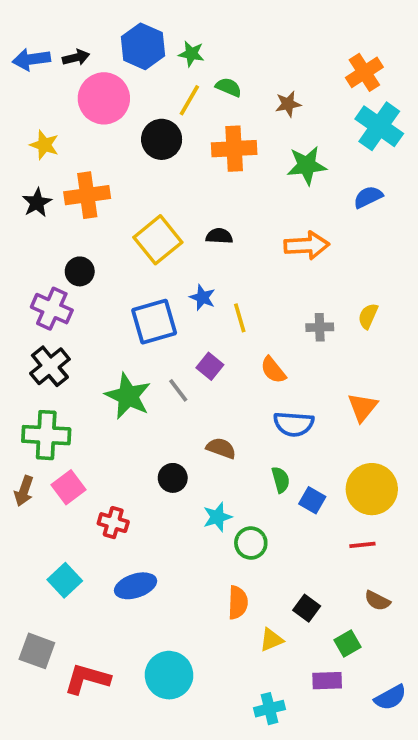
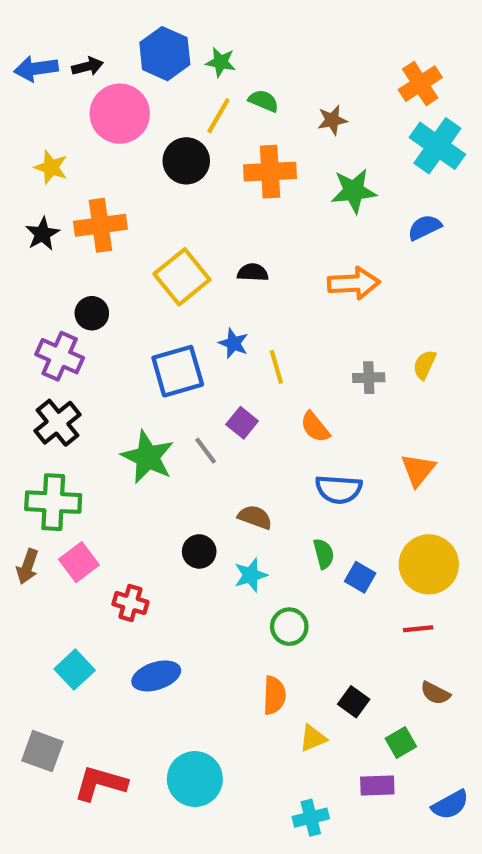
cyan star: (217, 517) -> (251, 575), moved

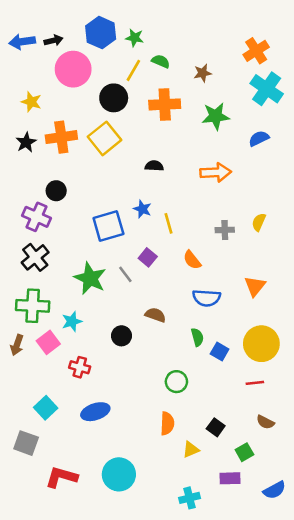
yellow square: (182, 277) -> (105, 138), moved
cyan star: (251, 575) -> (72, 321), moved
gray square: (42, 751) -> (26, 443), moved

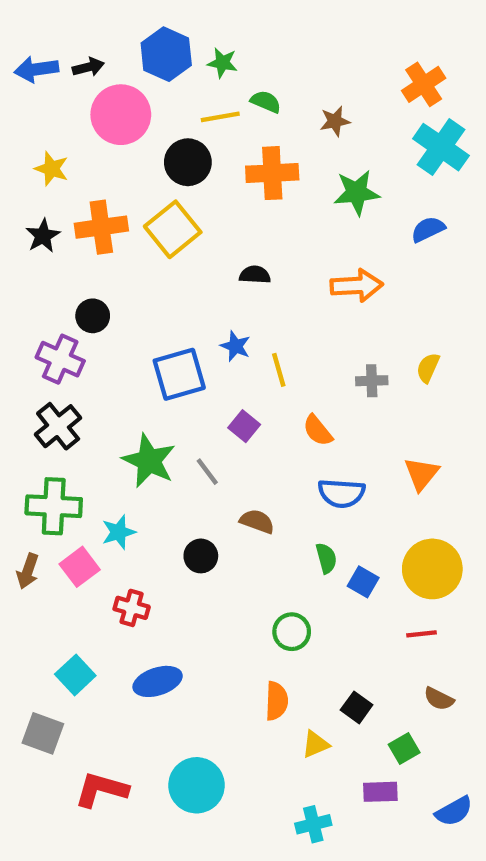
yellow line: (133, 70) -> (220, 117), turned 50
gray line: (125, 274) -> (207, 472), moved

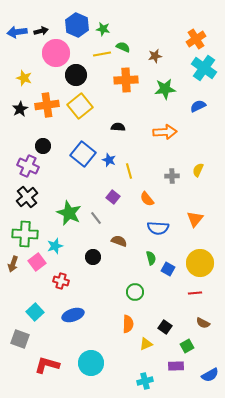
black circle: (188, 162) -> (76, 75), moved
blue square: (179, 374) -> (83, 154), moved, turned -35

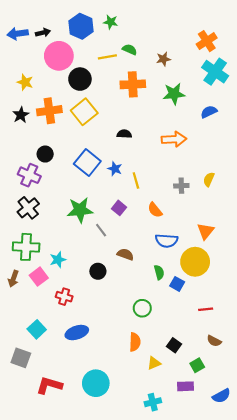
green star: (103, 29) -> (111, 22), moved
green star: (69, 213) -> (80, 210), moved, turned -30
yellow circle: (200, 263) -> (195, 262), moved

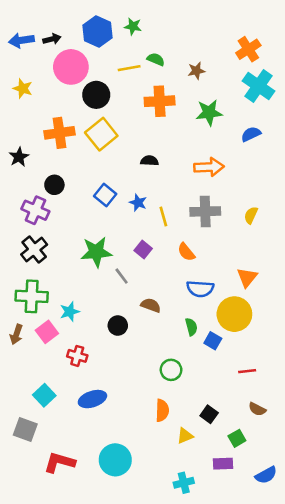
yellow star: (25, 82) -> (23, 88), moved
black star: (21, 115) -> (19, 157), moved
blue square: (87, 162) -> (105, 195), size x0.7
gray cross: (181, 186) -> (205, 211), moved, size x1.6

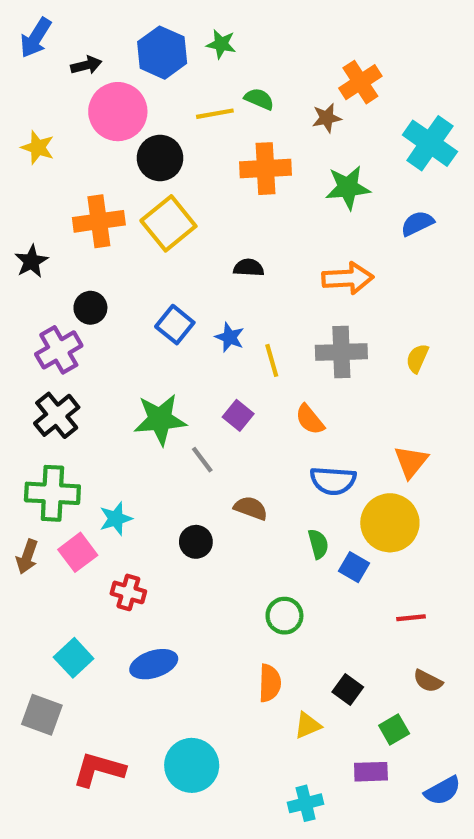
blue arrow: (21, 40) -> (36, 38), moved, turned -50
orange cross: (248, 49) -> (360, 82), moved
purple cross: (35, 210) -> (59, 350), turned 36

